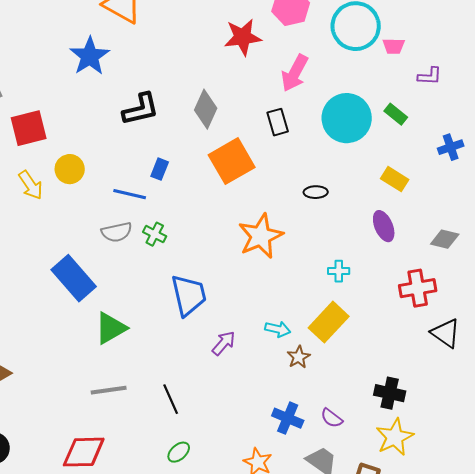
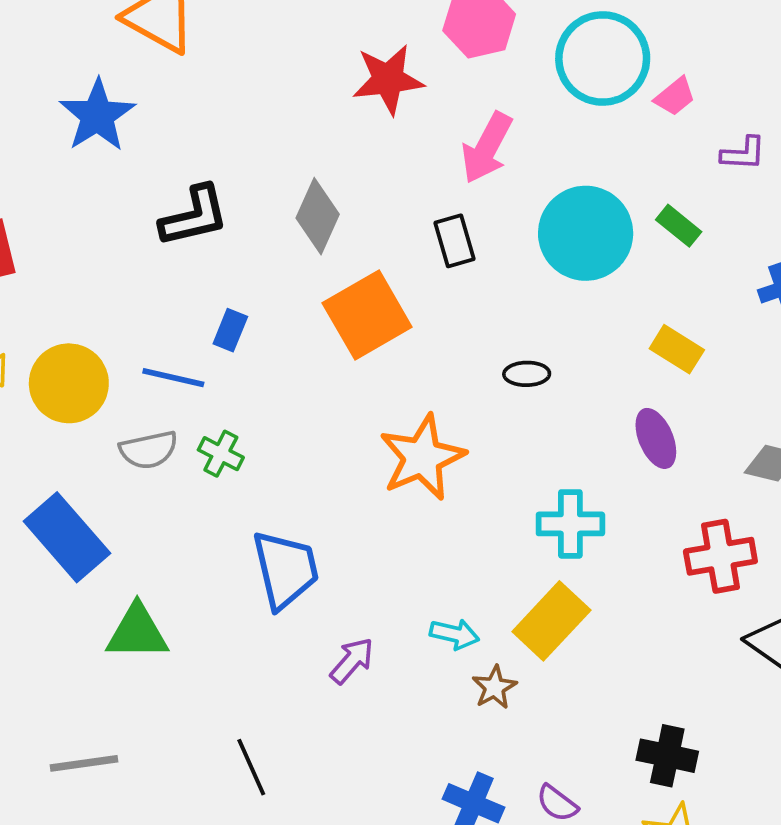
pink trapezoid: (394, 46) -> (675, 96), turned -40
yellow circle: (70, 169) -> (69, 383), moved, size x1.4
cyan cross: (339, 271) -> (570, 524), size x1.6
green triangle: (111, 328) -> (137, 632), turned 30
gray line: (109, 390) -> (84, 763), moved

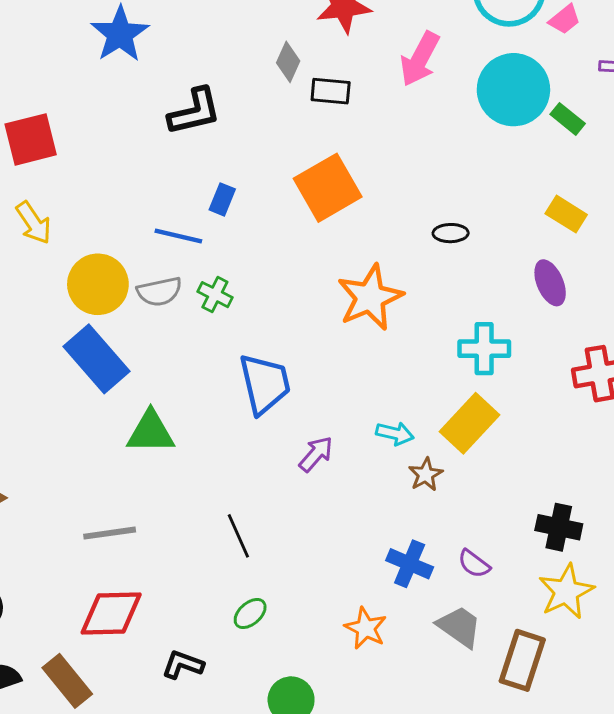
gray diamond: (318, 216) -> (288, 62), moved, size x0.7
cyan circle: (586, 233) -> (513, 90), moved
black rectangle: (455, 241) -> (331, 91), moved, turned -69
yellow circle: (69, 383) -> (98, 284), moved

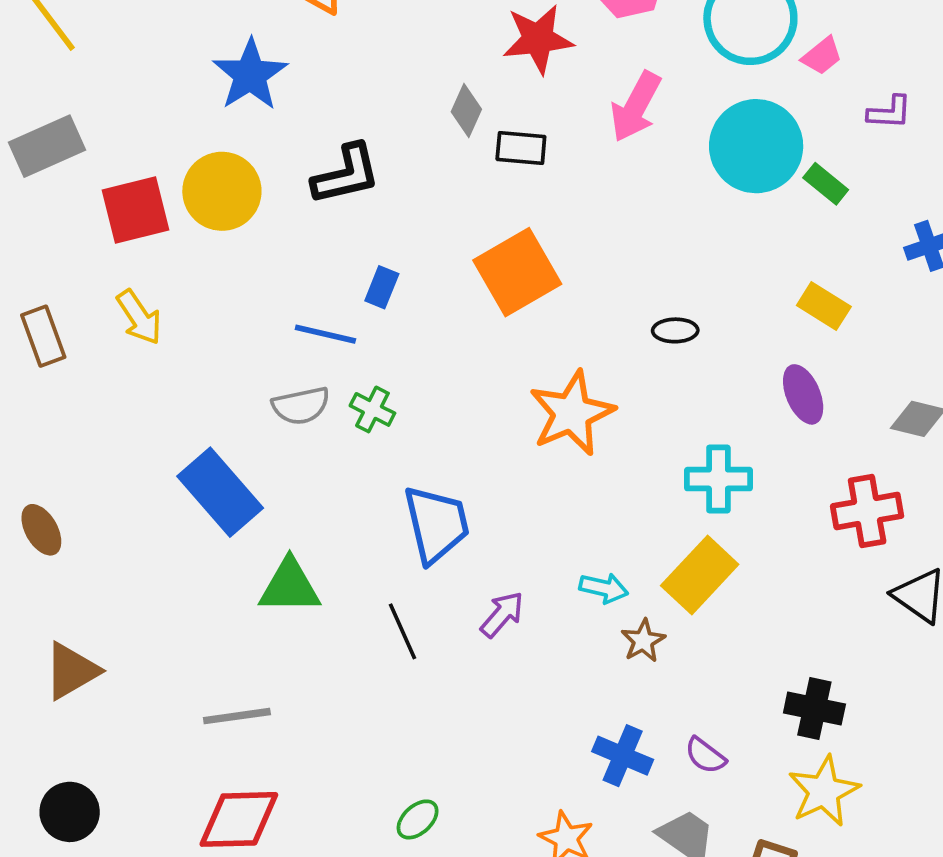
yellow circle: (98, 284) -> (222, 191), moved
black line: (238, 536) -> (402, 631), moved

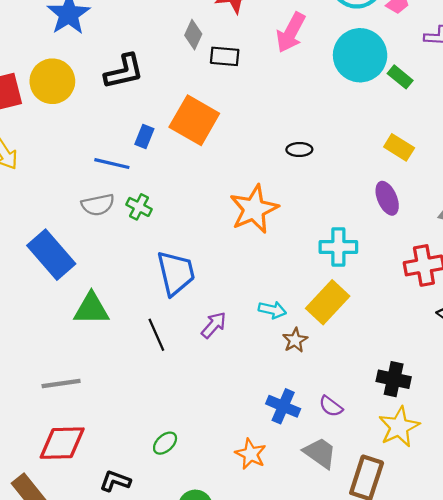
orange square: (517, 272) -> (194, 120), moved, turned -30
black ellipse: (675, 330) -> (299, 150), moved

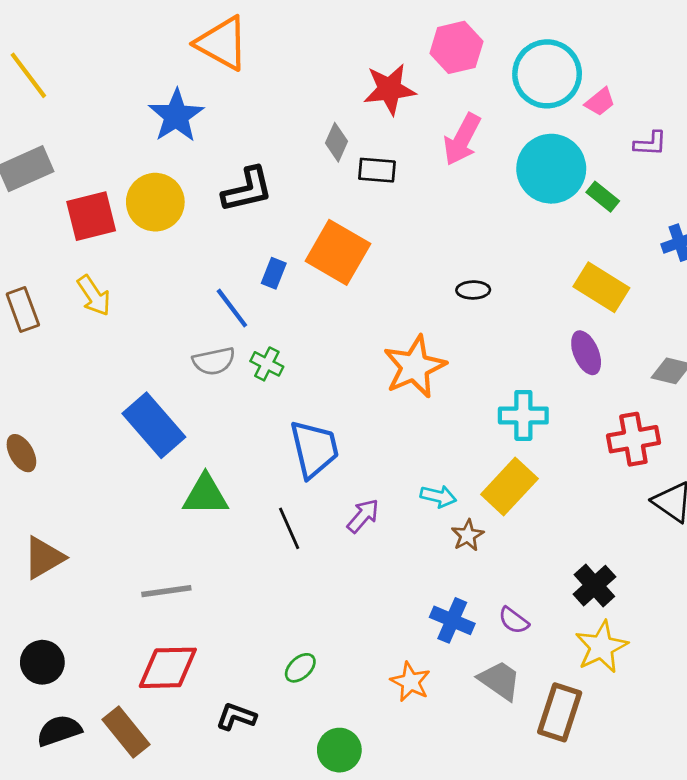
yellow rectangle: (399, 147) -> (601, 287), size x1.4
blue line: (112, 164) -> (232, 308), turned 40
black cross: (394, 379) -> (594, 586), turned 36

